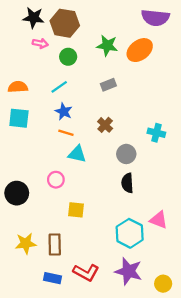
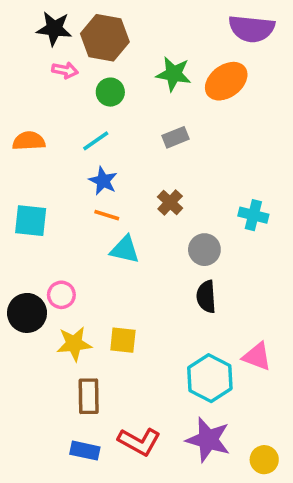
cyan square: (19, 118) -> (31, 221), moved
pink circle: (56, 180) -> (61, 295), moved
yellow star: (26, 243) -> (74, 344), moved

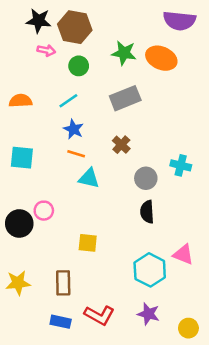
orange ellipse: (226, 81) -> (161, 58), turned 60
gray rectangle: (175, 137) -> (125, 98), size x1.6
cyan cross: (253, 215) -> (181, 165), moved
yellow star: (74, 344) -> (18, 283), moved
purple star: (208, 440) -> (148, 314), size x0.7

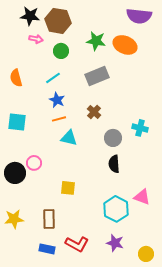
orange semicircle: (21, 101) -> (16, 78), turned -102
orange line: (76, 154) -> (59, 119), turned -32

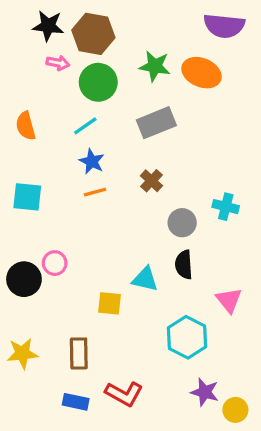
green circle: (61, 51) -> (98, 82), size x1.5
cyan triangle: (69, 138) -> (145, 279), moved
pink triangle: (142, 197) -> (229, 300), moved, turned 30
purple star: (115, 243) -> (205, 392), moved

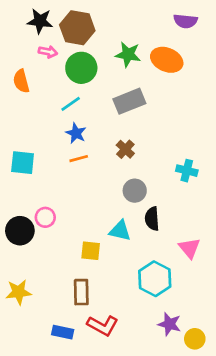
purple semicircle: (224, 26) -> (185, 21), size x0.7
orange semicircle: (26, 126) -> (21, 81), moved
gray circle: (182, 223) -> (135, 191), moved
brown rectangle: (79, 353) -> (81, 292), moved

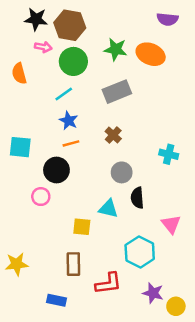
black circle: (20, 231) -> (56, 170), moved
red L-shape: (103, 325) -> (108, 283), moved, turned -36

